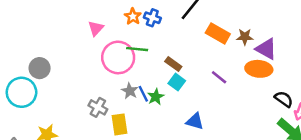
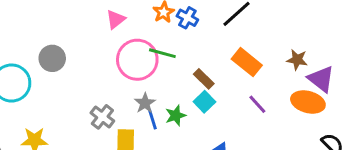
orange rectangle: (218, 33) -> (247, 62), moved
gray circle: (40, 68) -> (52, 58), moved
blue line: (143, 94) -> (152, 119), moved

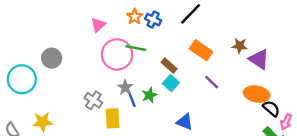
orange ellipse: (308, 102) -> (257, 94), moved

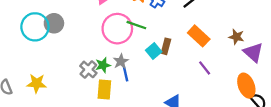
brown rectangle: (169, 66) -> (166, 46), turned 56
cyan circle: (22, 79) -> (35, 27), moved
cyan square: (171, 83) -> (154, 51), moved
orange ellipse: (257, 94) -> (246, 86), turned 50
green star: (149, 95) -> (103, 65), moved

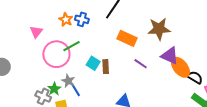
green line: (136, 25) -> (72, 46), turned -30
brown star: (236, 37) -> (159, 29), size x1.6
brown rectangle: (166, 46) -> (106, 67), moved
purple triangle: (253, 52) -> (170, 56), moved

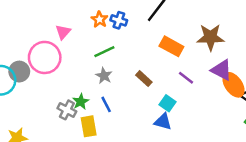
pink circle: (56, 54) -> (45, 57), moved
cyan square: (93, 63) -> (168, 103), moved
brown rectangle: (106, 67) -> (144, 79), turned -48
gray star: (68, 81) -> (104, 76), moved

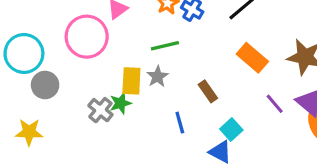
gray circle: (19, 72) -> (45, 85), moved
purple line: (186, 78) -> (275, 104), moved
blue line: (106, 104) -> (180, 123), moved
yellow rectangle: (89, 126) -> (131, 81), moved

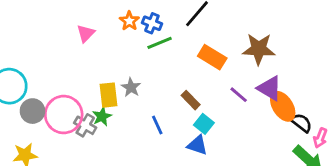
pink circle: (87, 37) -> (64, 115), moved
green line: (165, 46) -> (160, 43), moved
brown rectangle: (208, 91) -> (191, 100), moved

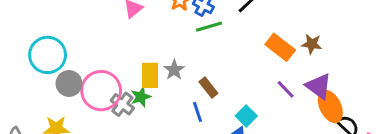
brown star: (259, 49) -> (312, 44), size x0.6
orange rectangle: (212, 57) -> (280, 47), moved
brown rectangle: (191, 100) -> (208, 88), moved

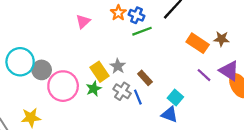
yellow rectangle: (150, 75) -> (100, 72), turned -30
gray circle: (69, 83) -> (42, 70), moved
gray cross: (122, 104) -> (122, 91), moved

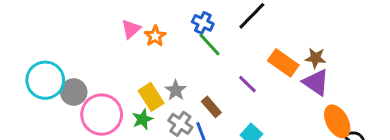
orange star: (118, 13) -> (155, 36), moved
green line: (142, 31) -> (210, 44), turned 66
purple triangle: (229, 71) -> (316, 82), moved
purple line: (204, 75) -> (247, 84), moved

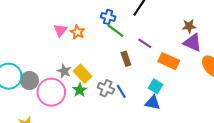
orange rectangle: (283, 63) -> (169, 61), moved
purple line: (247, 84) -> (145, 43), moved
gray star: (176, 90) -> (64, 71), moved
brown rectangle: (211, 107) -> (126, 59), moved, turned 32

